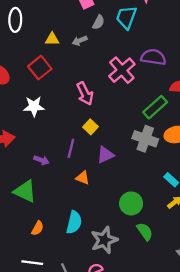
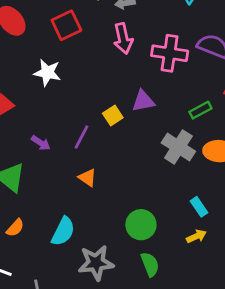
pink cross: (122, 70) -> (170, 53), turned 36
pink arrow: (85, 94) -> (123, 39), moved
green rectangle: (155, 107) -> (200, 110), size x0.7
purple triangle: (105, 155) -> (143, 101), moved

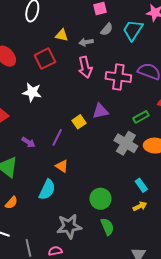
cyan semicircle: (63, 231) -> (47, 190), moved

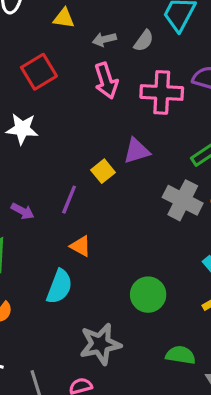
gray semicircle: (107, 29) -> (144, 41), moved
yellow triangle: (62, 35) -> (64, 18), moved
green semicircle: (107, 227) -> (181, 355), moved, turned -54

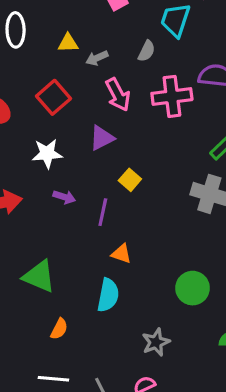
gray arrow: (104, 39) -> (97, 58), moved
purple triangle: (137, 151) -> (102, 138), moved
purple arrow: (23, 211) -> (64, 197), moved
gray star: (100, 344) -> (156, 342), size x0.7

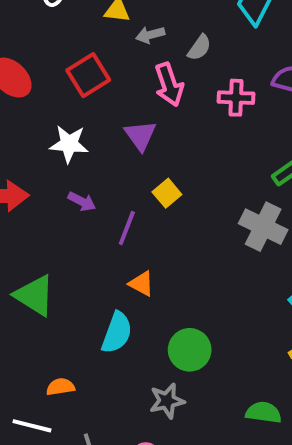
gray semicircle: (147, 51) -> (199, 48), moved
pink cross: (172, 96) -> (236, 98), size x0.7
purple triangle: (102, 138) -> (140, 135), turned -48
green circle: (193, 288) -> (190, 350), moved
orange semicircle: (59, 329) -> (60, 387), moved, turned -135

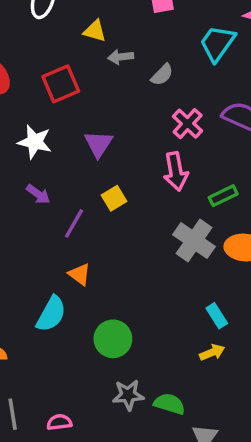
pink arrow: (169, 85) -> (176, 171), moved
pink cross: (236, 98) -> (188, 124), turned 32
gray star: (167, 401) -> (128, 395), moved

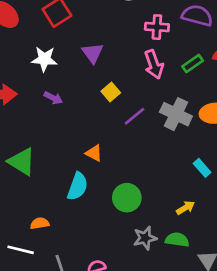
pink cross: (188, 124) -> (157, 27), turned -30
green rectangle: (223, 196) -> (193, 64), moved
purple line: (74, 223) -> (134, 116), moved, turned 30
yellow arrow: (212, 352) -> (185, 208), moved

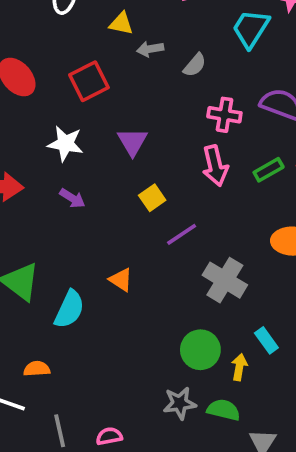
gray cross: (176, 114) -> (225, 280), moved
cyan rectangle: (202, 168) -> (266, 340), moved
cyan semicircle: (78, 186) -> (69, 309), moved
green circle: (127, 198) -> (200, 350), moved
yellow arrow: (185, 208) -> (239, 367), turned -54

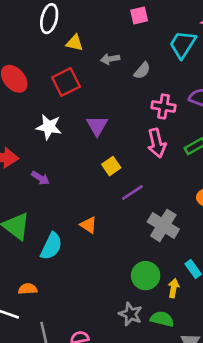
yellow triangle: (121, 24) -> (74, 43), moved
purple arrow: (72, 198) -> (40, 178), moved
gray star: (180, 403) -> (131, 314), turned 30

